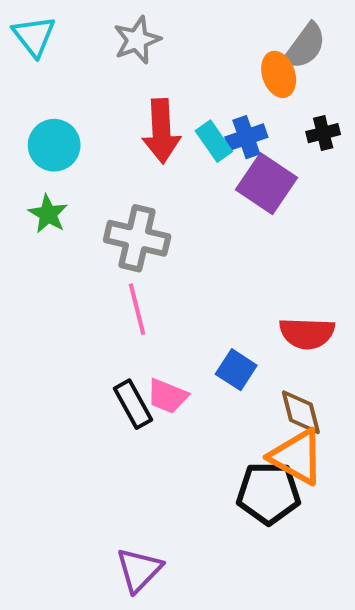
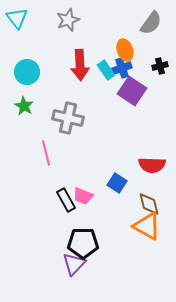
orange ellipse: (279, 74) -> (125, 50), moved
pink line: (137, 309) -> (46, 153), moved
black pentagon: (269, 493) -> (83, 243), moved
purple triangle: (139, 570) -> (74, 264), moved

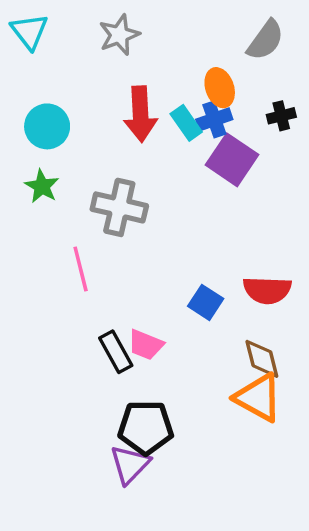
blue square: (117, 183) -> (206, 302), moved

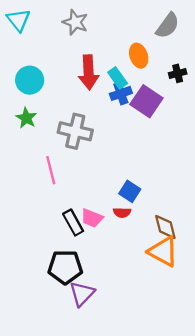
gray star: (119, 35) -> (75, 22), turned -30
blue cross: (214, 119) -> (121, 93), moved
red semicircle: (267, 290) -> (122, 213), moved, size x0.6
black pentagon: (146, 427) -> (65, 267), moved

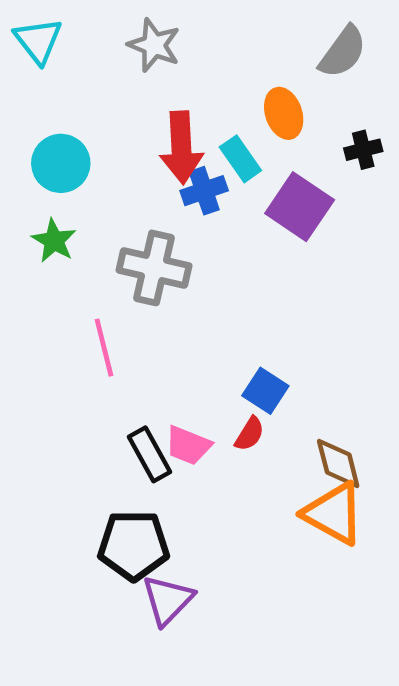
blue cross: (121, 93) -> (204, 191), moved
red semicircle: (122, 213) -> (250, 434), turned -60

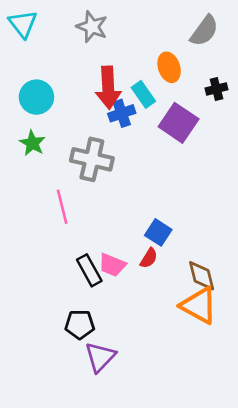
black pentagon: (134, 545) -> (80, 324), size x0.7

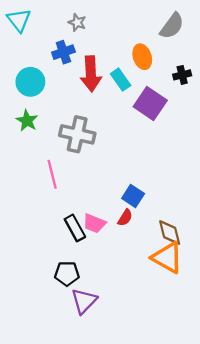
gray star: (92, 27) -> (77, 22), size x0.7
blue cross: (122, 113) -> (63, 52), moved

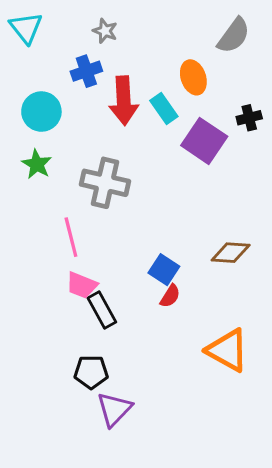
black cross: (182, 75) -> (249, 118), moved
blue square: (133, 196) -> (164, 270), moved
pink trapezoid: (94, 223) -> (82, 285), moved
brown diamond: (170, 232) -> (231, 253), moved, turned -72

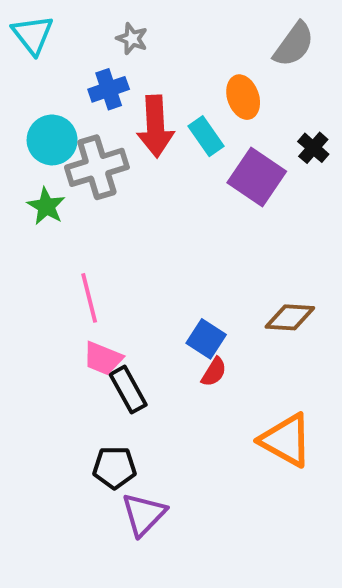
black cross: (249, 118) -> (313, 148), turned -35
gray cross: (105, 183) -> (97, 167), moved, turned -30

